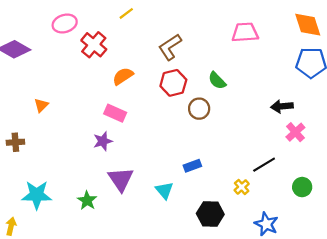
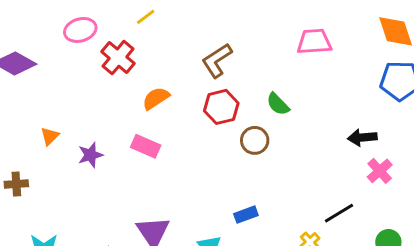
yellow line: (126, 13) -> (146, 17), moved
purple star: (103, 141) -> (90, 155), moved

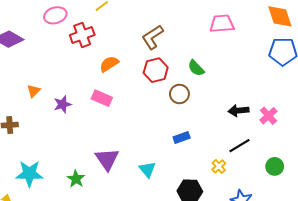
red cross: (118, 58) -> (82, 35), turned 30
black arrow: (362, 138) -> (238, 111), moved
blue rectangle: (246, 215) -> (182, 137), moved

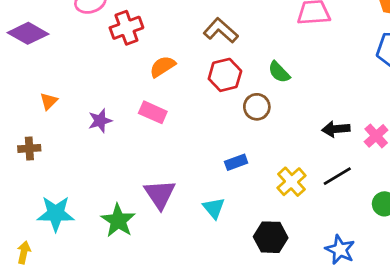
brown L-shape: (153, 37) -> (221, 31), turned 75
orange triangle: (34, 91) -> (49, 101), moved
blue rectangle: (182, 137) -> (236, 162), moved
yellow cross: (219, 166) -> (292, 182), moved, size x1.5
green star: (76, 179) -> (118, 221), size x1.4

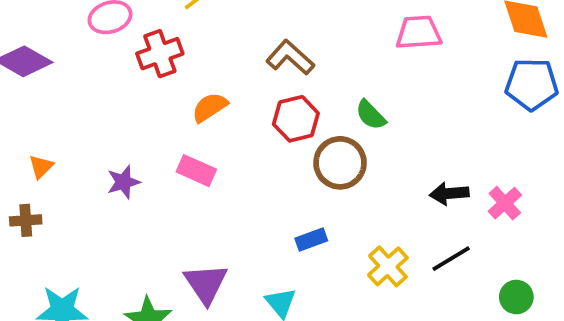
orange triangle: (49, 101) -> (41, 167), moved
brown circle: (257, 107) -> (340, 163), size x1.4

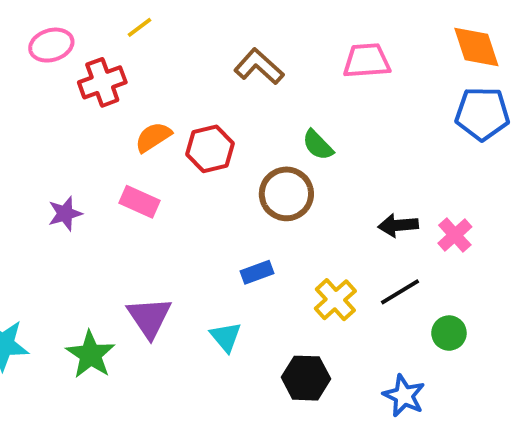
brown L-shape: (290, 57) -> (259, 67), moved
red hexagon: (296, 119) -> (210, 149), moved
green circle: (516, 297) -> (449, 333), moved

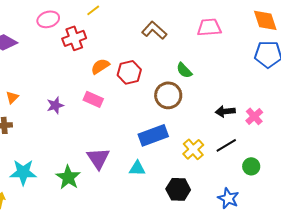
blue rectangle: (257, 272) -> (153, 135), size x1.8
cyan triangle: (226, 337) -> (137, 168), turned -48

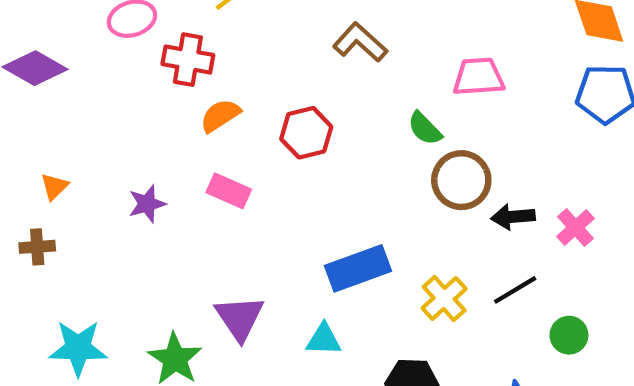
pink trapezoid: (209, 27) -> (479, 77), moved
red cross: (74, 38) -> (188, 60), turned 30
orange semicircle: (100, 66) -> (220, 116), moved
brown circle: (168, 95) -> (461, 180), moved

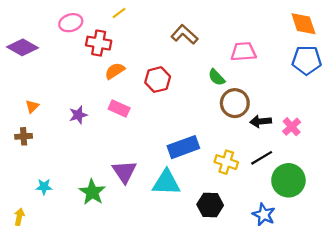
yellow cross: (444, 299) -> (226, 162), turned -30
green circle: (569, 335) -> (288, 180), size x1.8
cyan triangle: (324, 339) -> (166, 182), size x1.6
cyan star: (78, 348) -> (44, 187), size x0.6

